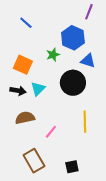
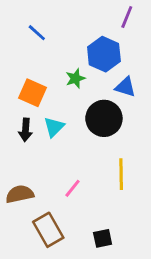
black arrow: (18, 91) -> (25, 130), turned 84
brown semicircle: (25, 118) -> (20, 194), moved

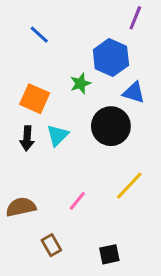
yellow line: (121, 174) -> (129, 186), turned 44
brown rectangle: (48, 230) -> (51, 245), size x0.6

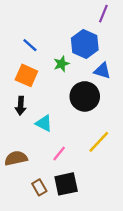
blue line: (39, 35) -> (30, 45), moved
cyan triangle: (58, 135) -> (44, 123), moved, turned -48
black square: (109, 254) -> (66, 184), moved, size x1.5

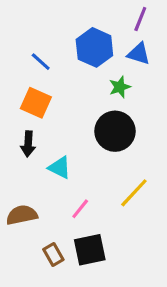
blue hexagon: (85, 44) -> (94, 47), moved
green star: (61, 64) -> (120, 87), moved
blue triangle: (102, 71) -> (139, 54), moved

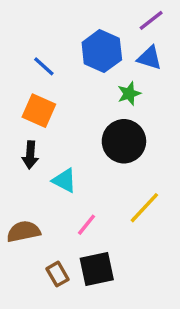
purple line: (140, 19) -> (151, 20), turned 30

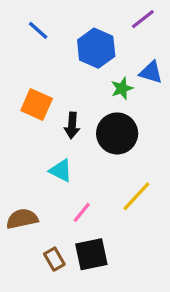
blue triangle: (149, 58) -> (151, 72), moved
blue line: (44, 66) -> (38, 30), moved
black arrow: (30, 155) -> (72, 125), moved

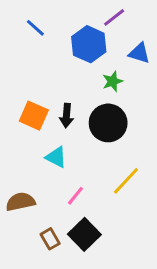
purple line: (143, 19) -> (114, 17), moved
blue triangle: (151, 72) -> (139, 53), moved
orange square: (37, 104) -> (34, 116), moved
black square: (91, 254) -> (84, 234), turned -32

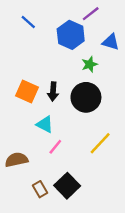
pink line: (75, 196) -> (55, 147), moved

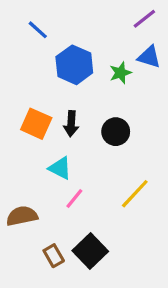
purple line: (91, 14) -> (144, 19), moved
blue hexagon: (71, 35) -> (74, 65), moved
green star: (90, 64) -> (120, 73), moved
black circle: (86, 97) -> (116, 132), size x0.7

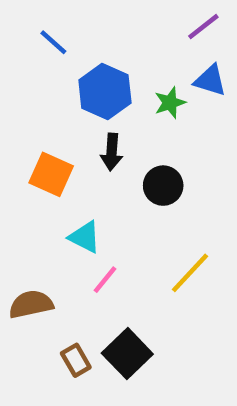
black arrow: (71, 124) -> (112, 152), moved

